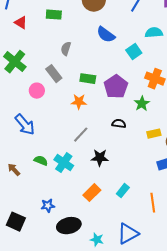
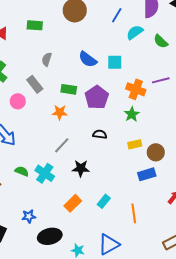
cyan semicircle: (154, 33) -> (135, 32), moved, turned -30
blue semicircle: (106, 35) -> (88, 59), moved
cyan square: (134, 52) -> (115, 62), turned 35
green star: (142, 104) -> (132, 114), moved

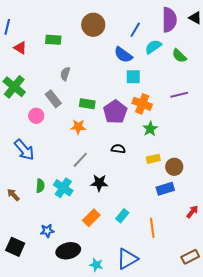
blue semicircle: (88, 59) -> (123, 55), moved
orange cross: (136, 89) -> (142, 104), moved
green semicircle: (22, 171) -> (40, 186), turned 72

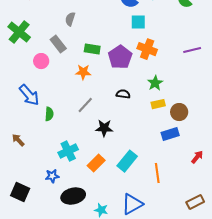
purple line: (179, 95) -> (192, 50), moved
green star: (150, 129) -> (155, 83), moved
green semicircle: (40, 186) -> (49, 114), moved
cyan cross: (63, 188) -> (68, 151), moved, turned 30
cyan rectangle: (122, 216) -> (127, 161), size x1.5

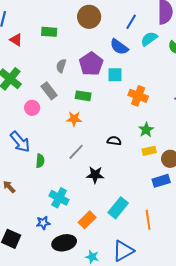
cyan square: (138, 22) -> (115, 75), moved
purple pentagon: (120, 57) -> (91, 64), moved
cyan cross: (68, 151) -> (59, 198), turned -36
orange rectangle: (96, 163) -> (87, 220), moved

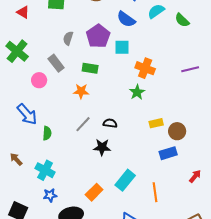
green star: (146, 130) -> (137, 92), moved
black semicircle: (114, 141) -> (110, 123), moved
cyan cross: (59, 198) -> (45, 170), moved

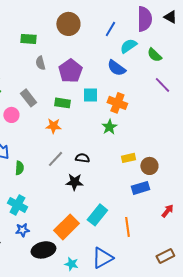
blue semicircle: (126, 19) -> (116, 68), moved
gray semicircle: (68, 38) -> (40, 63), moved, turned -32
cyan square: (122, 47) -> (90, 95), moved
purple line: (190, 69) -> (162, 85), moved, turned 60
orange rectangle: (94, 192) -> (66, 227), size x1.4

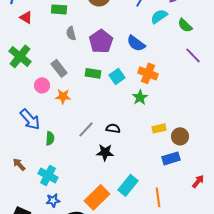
blue semicircle: (116, 68) -> (136, 43), moved
cyan square: (90, 95) -> (117, 76), moved, turned -35
orange star: (53, 126) -> (63, 96), moved

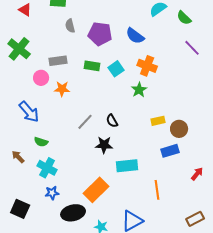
purple pentagon: (101, 41) -> (100, 34), turned -30
gray rectangle: (59, 68) -> (58, 61), turned -60
black semicircle: (113, 128) -> (112, 121), turned -128
green semicircle: (50, 138) -> (41, 142), moved, turned 104
cyan rectangle: (128, 185) -> (127, 166), moved, turned 45

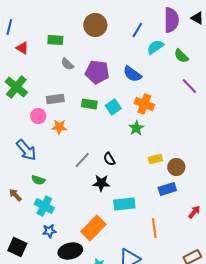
gray semicircle: (70, 26) -> (67, 64), turned -32

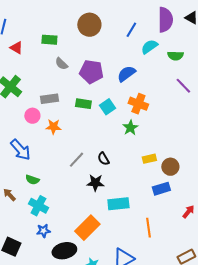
green semicircle: (181, 56) -> (175, 56), turned -42
blue semicircle: (132, 74) -> (126, 74), turned 108

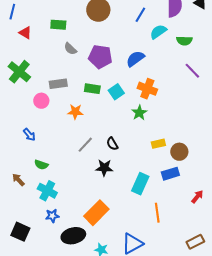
orange star: (53, 127) -> (75, 112), moved
blue arrow: (20, 150) -> (29, 135), size x0.6
cyan rectangle: (118, 204) -> (140, 184), moved, turned -60

